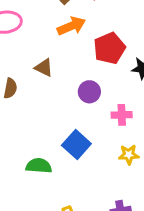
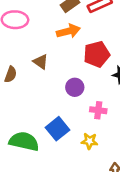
yellow star: (129, 155) -> (90, 141), moved
green semicircle: (39, 166) -> (24, 141), size x1.4

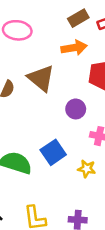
brown triangle: (41, 62) -> (41, 78), size x1.6

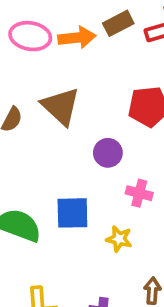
orange arrow: (74, 48) -> (77, 38), moved
blue square: (53, 152) -> (72, 213), turned 30

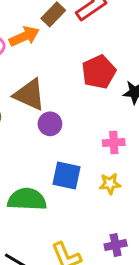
purple circle: (108, 153) -> (50, 124), moved
blue square: (72, 213) -> (67, 175), turned 32

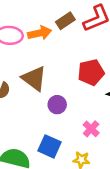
purple circle: (50, 124) -> (57, 105), moved
pink cross: (114, 143) -> (91, 129), turned 35

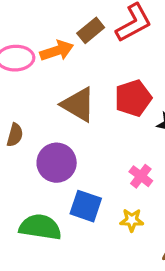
brown triangle: (34, 78) -> (78, 105), moved
purple circle: (57, 105) -> (57, 163), moved, size x1.5

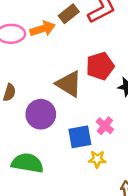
brown triangle: (78, 105) -> (69, 84), moved
blue square: (86, 206) -> (80, 137), moved, turned -30

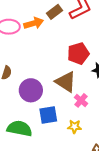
brown triangle: (69, 84) -> (66, 82), moved
blue square: (80, 137) -> (48, 115), moved

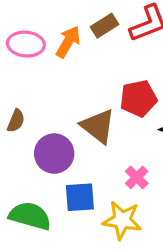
orange arrow: (34, 23) -> (68, 42), turned -48
brown triangle: (66, 82) -> (98, 126), moved
yellow star: (74, 127) -> (122, 220), size x1.6

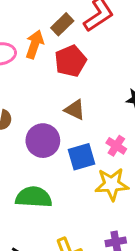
red pentagon: (138, 98) -> (70, 61), moved
brown triangle: (98, 126) -> (75, 110), size x0.7
blue square: (80, 197) -> (82, 157), moved

